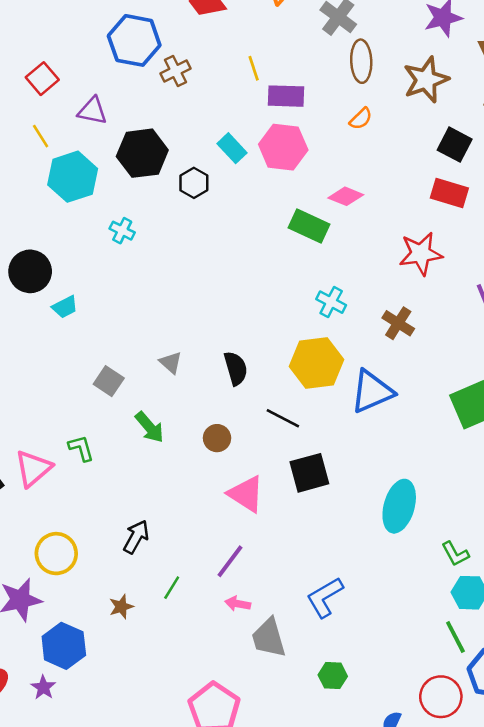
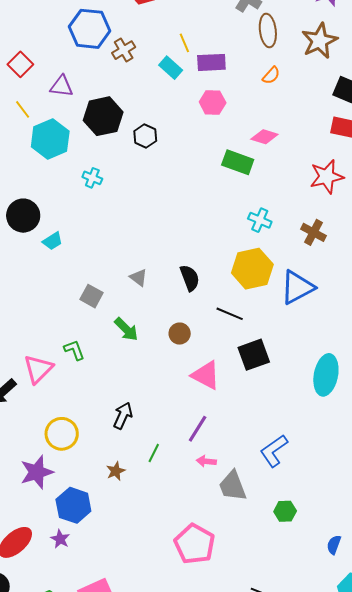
pink hexagon: (283, 147) -> (213, 102), size x0.7
cyan rectangle: (232, 148) -> (171, 68), moved

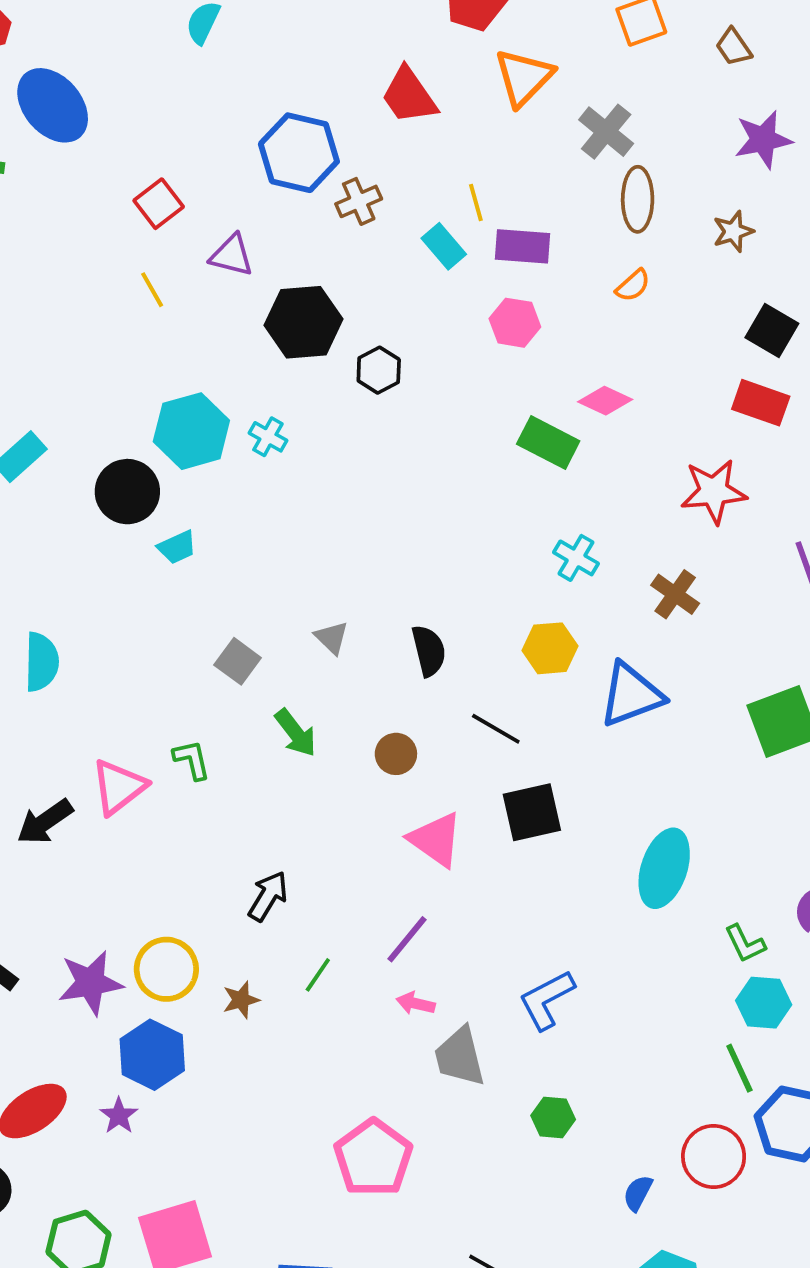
brown star: (319, 41) -> (733, 231), size x0.6
cyan hexagon: (50, 139) -> (191, 431), moved
yellow hexagon: (252, 269) -> (550, 648), size x0.7
yellow circle: (62, 434) -> (166, 969), moved

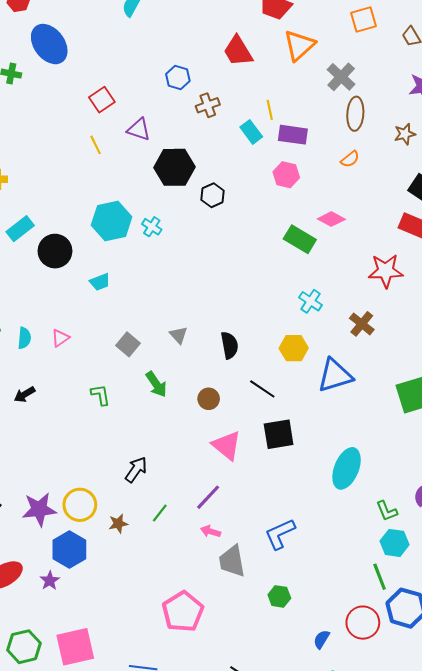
blue hexagon: (299, 153) -> (178, 77), size x0.6
black circle: (127, 492) -> (55, 251), moved
cyan semicircle: (42, 662) -> (24, 338), size x0.7
pink triangle: (119, 787) -> (60, 338), moved, size x0.6
black arrow: (45, 822) -> (25, 394), moved, size x0.7

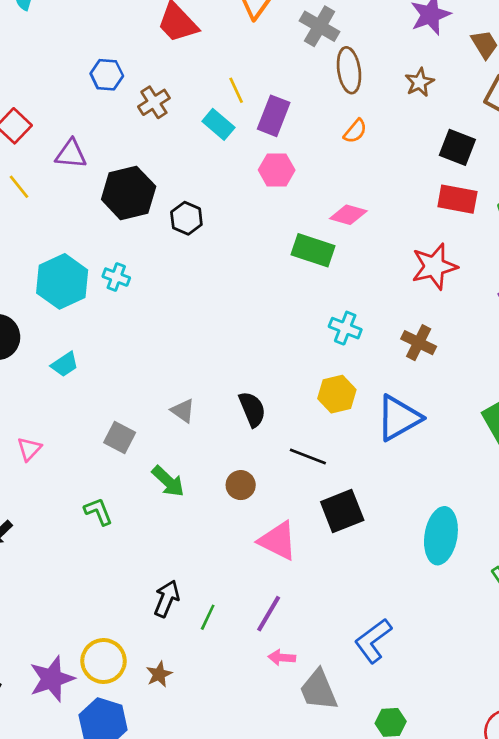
purple rectangle: (293, 135) -> (274, 116), turned -64
green line: (160, 513) -> (208, 617), moved

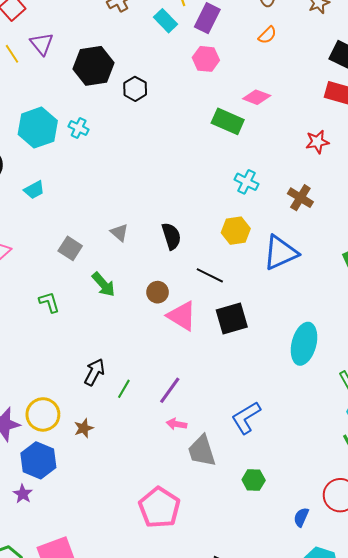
purple triangle: (71, 154) -> (42, 44), moved, turned 40
red star: (434, 266) -> (317, 142), size x0.7
pink triangle: (278, 541) -> (182, 316), moved

